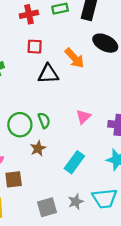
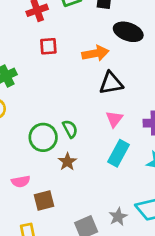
orange arrow: (74, 58) -> (95, 53), turned -50
black triangle: (48, 74) -> (111, 83), moved
cyan rectangle: (74, 162) -> (118, 153), moved

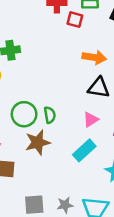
red square: (48, 46) -> (75, 20), moved
brown star: (67, 162) -> (38, 142), size x1.5

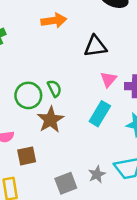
orange arrow: (94, 57) -> (54, 21), moved
pink triangle: (91, 120) -> (108, 79), moved

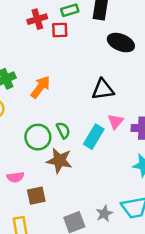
orange arrow: (54, 21) -> (41, 87), moved, turned -45
cyan rectangle: (100, 114) -> (94, 137), moved
brown star: (50, 120) -> (59, 161), turned -30

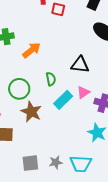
green semicircle: (63, 130) -> (51, 79), moved

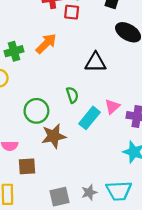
orange arrow: (32, 50) -> (46, 44), moved
black triangle: (80, 65) -> (95, 62), moved
brown star: (31, 112) -> (54, 136), turned -30

